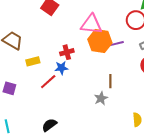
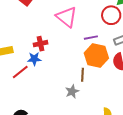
pink triangle: (91, 24) -> (67, 17), turned 30
orange hexagon: (100, 41) -> (96, 56), moved

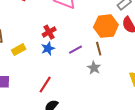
purple line: (91, 38) -> (76, 50), moved
red line: (20, 72) -> (45, 85), moved

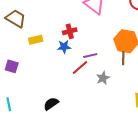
brown line: (99, 49) -> (123, 58), moved
red line: (45, 85) -> (80, 68), moved

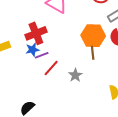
red cross: (70, 31) -> (36, 33), size x1.5
purple line: (90, 56) -> (42, 55), moved

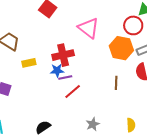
orange hexagon: (93, 36) -> (121, 48), moved
gray star: (75, 75) -> (93, 124), moved

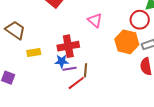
pink triangle: (89, 28) -> (95, 20), size x0.7
brown line: (116, 83) -> (85, 70), moved

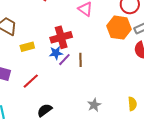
purple line: (70, 69) -> (64, 60), turned -32
red line: (76, 83) -> (31, 81), moved

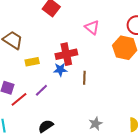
purple line: (64, 60) -> (41, 90), moved
red line: (31, 81) -> (19, 99), moved

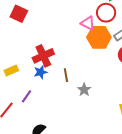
pink triangle: (92, 27) -> (88, 23), moved
gray star: (96, 124) -> (84, 90), moved

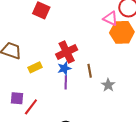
purple line: (26, 96) -> (66, 82), moved, turned -32

